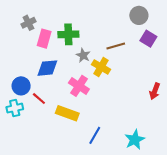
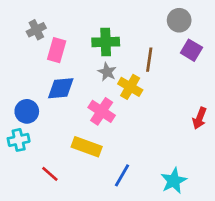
green cross: (68, 34) -> (106, 42), moved
brown line: (116, 46) -> (149, 60), turned -66
red line: (39, 99) -> (50, 174), moved

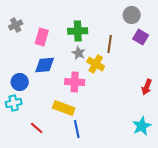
gray cross: (36, 30) -> (16, 25), moved
pink cross: (102, 111) -> (75, 82), turned -30
blue line: (122, 175) -> (77, 129), moved, turned -42
cyan star: (174, 181) -> (142, 126), moved

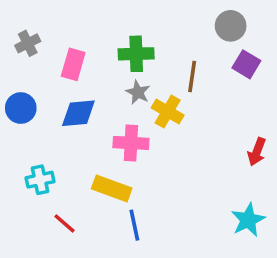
blue circle: (20, 82) -> (21, 108), moved
cyan cross: (14, 103) -> (40, 180), moved

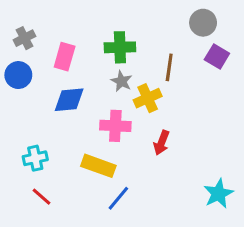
blue circle: (21, 108) -> (18, 75), moved
yellow cross: (168, 112) -> (148, 98), turned 36
red arrow: (257, 152) -> (161, 143), moved
red line: (64, 223) -> (41, 197), moved
blue line: (134, 225) -> (118, 198), turned 52

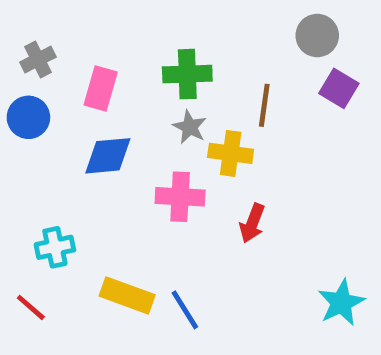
yellow cross: (148, 98) -> (231, 153), turned 32
yellow rectangle: (98, 166) -> (127, 295), moved
red line: (41, 197) -> (31, 307), moved
blue line: (118, 198) -> (185, 310), turned -72

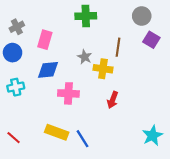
green cross: (187, 74) -> (86, 16), moved
pink cross: (180, 197) -> (68, 93), moved
cyan cross: (55, 247) -> (16, 87), moved

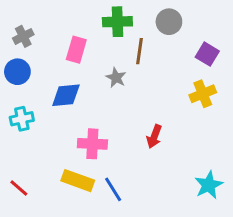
gray circle: (142, 16) -> (169, 22), moved
pink rectangle: (45, 40) -> (76, 50), moved
brown line: (118, 47) -> (140, 51), moved
yellow cross: (103, 69) -> (203, 94), moved, turned -30
pink cross: (68, 93) -> (92, 144), moved

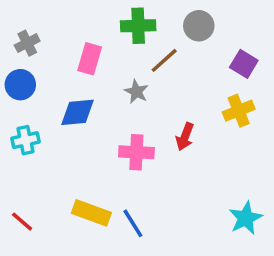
brown line: (140, 51) -> (164, 60), turned 40
red arrow: (154, 136) -> (185, 137), moved
pink cross: (92, 144) -> (136, 152), moved

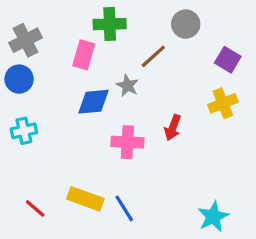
green cross: (138, 26) -> (110, 24), moved
gray cross: (27, 43) -> (26, 40), size x1.4
blue diamond: (77, 112) -> (93, 102), moved
cyan star: (246, 218) -> (213, 217), moved
red line: (22, 222) -> (35, 208), moved

